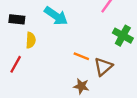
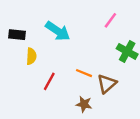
red line: (16, 64) -> (49, 81), moved

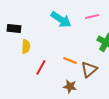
pink line: (110, 20) -> (92, 16), turned 40
cyan arrow: (58, 31) -> (61, 19), moved

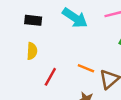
black rectangle: (14, 28) -> (33, 20), moved

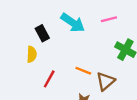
black rectangle: (33, 20) -> (42, 33), moved, turned 56

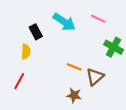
pink line: (109, 19) -> (98, 19), turned 40
red line: (49, 79) -> (19, 81), moved

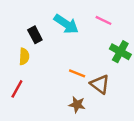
brown triangle: (95, 77) -> (100, 84), turned -42

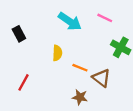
black rectangle: (35, 35) -> (19, 34), moved
yellow semicircle: (24, 56) -> (57, 53), moved

